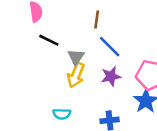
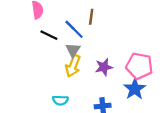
blue line: (110, 47) -> (74, 29), moved

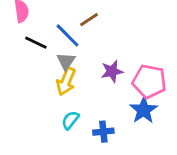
brown line: (91, 17) -> (89, 20), turned 49
purple star: (104, 67) -> (112, 71), moved
cyan semicircle: (60, 100) -> (70, 120), moved, turned 126

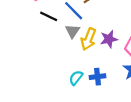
yellow arrow: (66, 81) -> (88, 39), moved
blue cross: (103, 132) -> (98, 77), moved

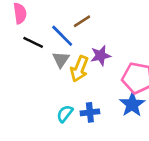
purple star: (109, 39) -> (100, 56), moved

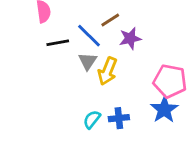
black line: (33, 42) -> (58, 43), turned -36
purple star: (100, 56) -> (130, 38), moved

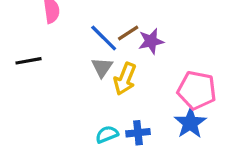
brown line: (110, 20) -> (128, 33), moved
black line: (58, 43) -> (29, 61), moved
cyan semicircle: (92, 119) -> (107, 134), turned 30

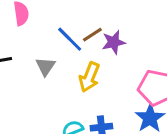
gray triangle: (102, 67) -> (45, 66), moved

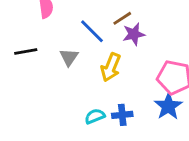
brown line: (92, 35) -> (122, 18), moved

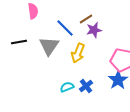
gray triangle: (69, 57) -> (49, 46), size x1.5
blue cross: (122, 115) -> (86, 86), turned -32

